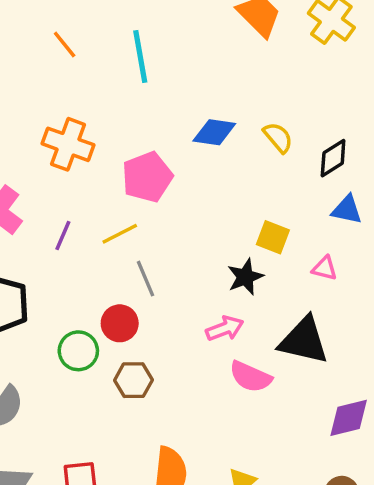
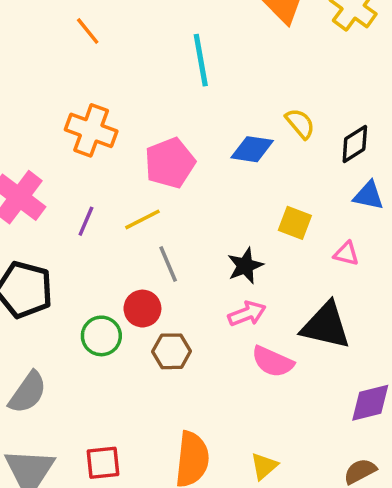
cyan line: (140, 57) -> (201, 60), moved
blue diamond: (214, 132) -> (252, 149), moved
black star: (245, 277) -> (245, 266), moved
brown hexagon: (133, 380) -> (172, 351), moved

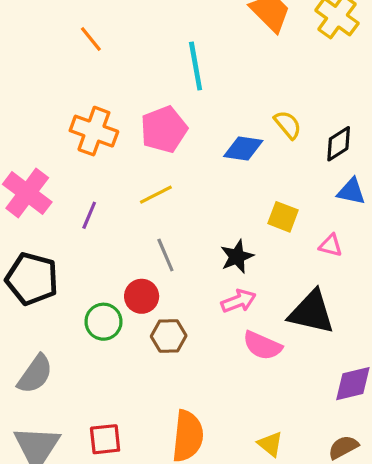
pink pentagon: (170, 163) -> (164, 129), moved
yellow line: (142, 219) -> (156, 195), moved
yellow triangle: (264, 466) -> (270, 444), moved, turned -40

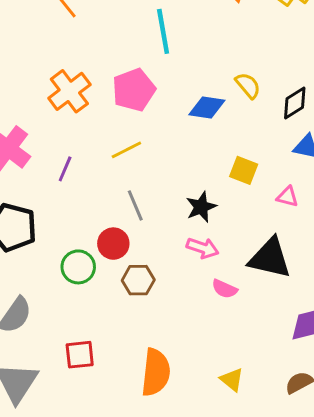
orange cross: (94, 131) -> (69, 91), turned 33
pink arrow: (238, 301) -> (203, 248), turned 40
pink semicircle: (262, 346) -> (225, 289), size x0.7
red square: (105, 439) -> (80, 355), moved

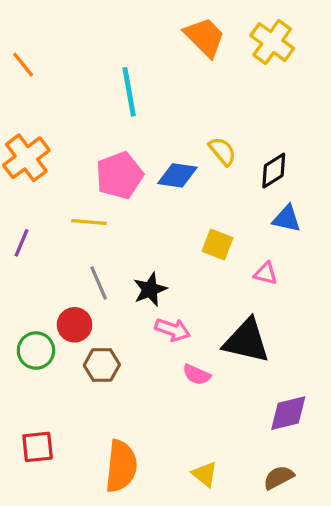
pink pentagon: (134, 90) -> (120, 175), moved
yellow line: (126, 150) -> (89, 222), turned 32
black star: (201, 207) -> (150, 289), moved

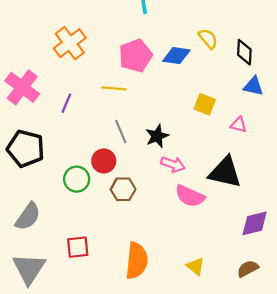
black diamond: (274, 171) -> (244, 52), turned -55
pink semicircle: (197, 375) -> (190, 196), size x1.5

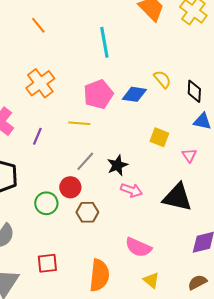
pink triangle: (239, 125) -> (189, 155), turned 42
gray line: (121, 132) -> (85, 161), turned 65
pink semicircle: (190, 196) -> (138, 247), moved

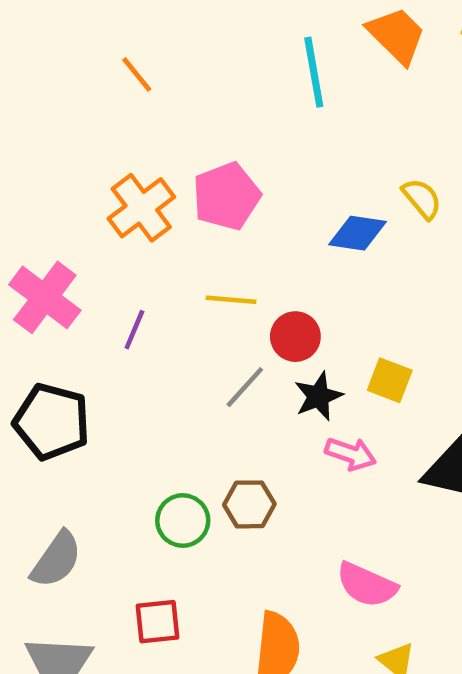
cyan line: (104, 42) -> (314, 72), moved
pink pentagon: (98, 94) -> (226, 196), moved
yellow square: (159, 137) -> (390, 380), moved
red circle: (70, 187) -> (295, 337), moved
green circle: (46, 203) -> (183, 520), moved

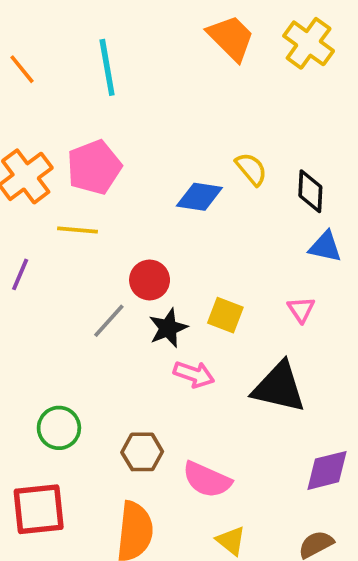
cyan line: (314, 72) -> (107, 67), moved
yellow line: (231, 300) -> (77, 230), moved
brown hexagon: (249, 504) -> (142, 452), moved
red square: (157, 622) -> (39, 509), size x1.4

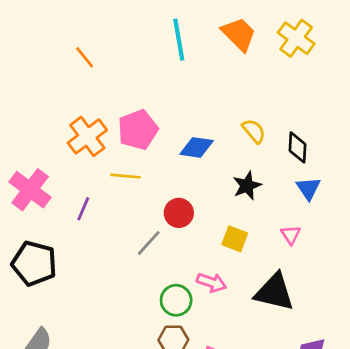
cyan line: (107, 67) -> (179, 40), moved
blue diamond: (199, 197) -> (197, 147), moved
blue triangle: (325, 247) -> (308, 188), turned 44
black star: (168, 328) -> (247, 186), moved
green circle: (59, 428) -> (176, 300), moved

